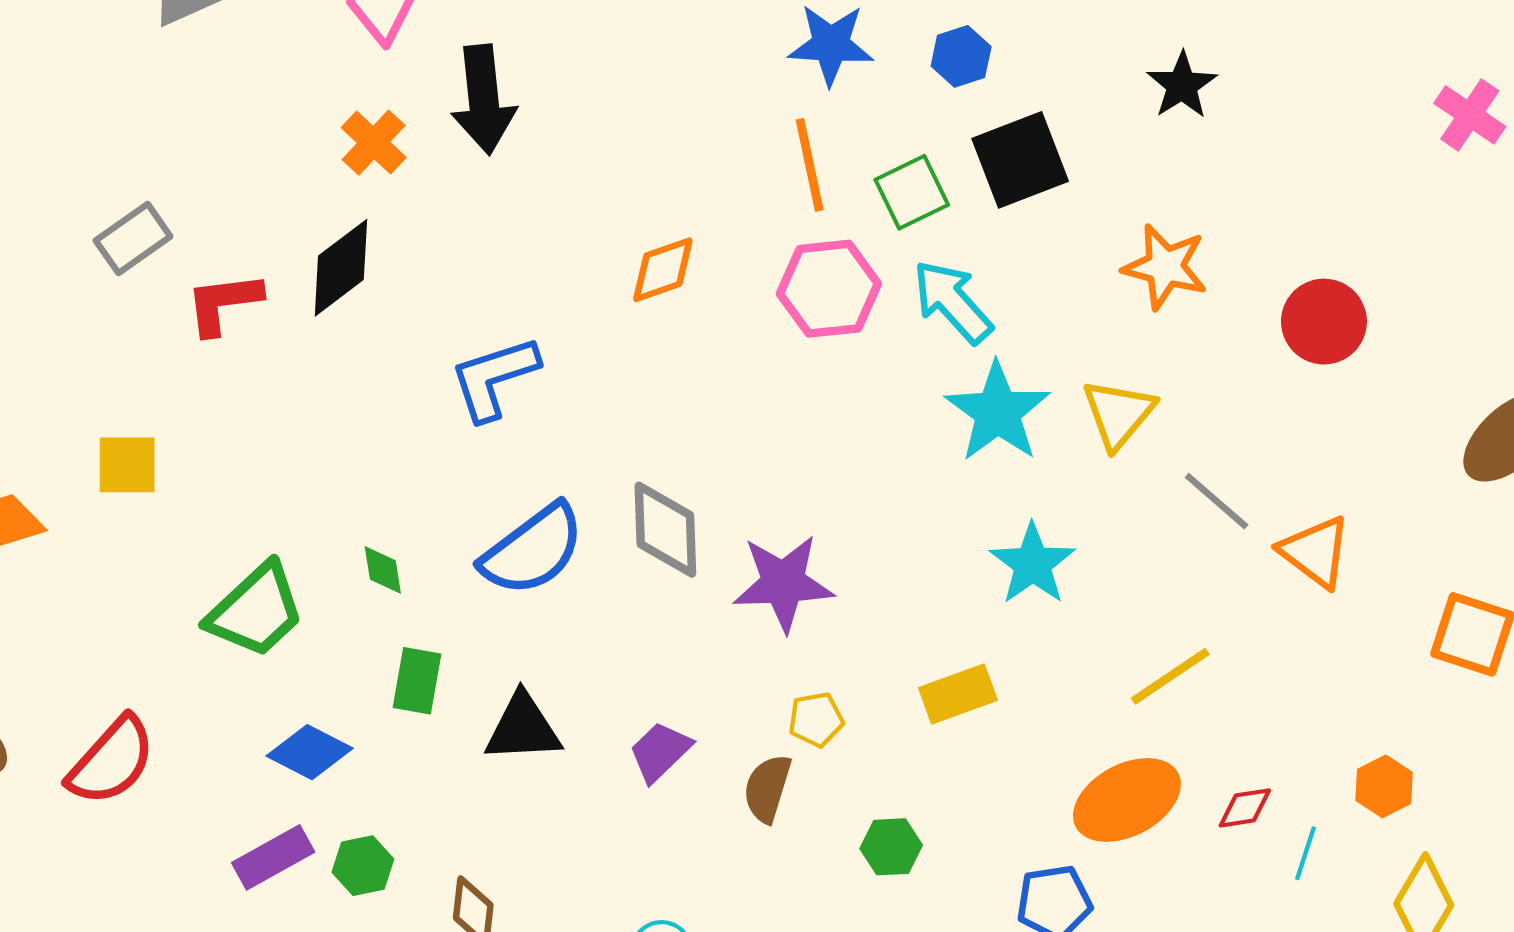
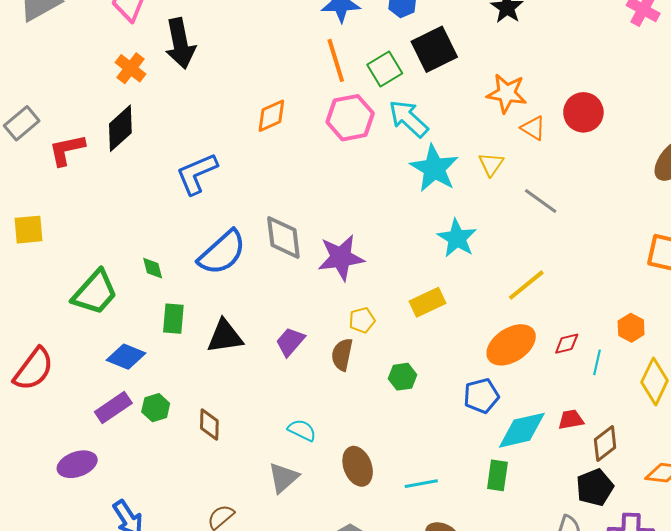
yellow triangle: (1118, 414) -> (491, 164), size x0.7
orange triangle: (1315, 552) -> (533, 128), moved, size x0.7

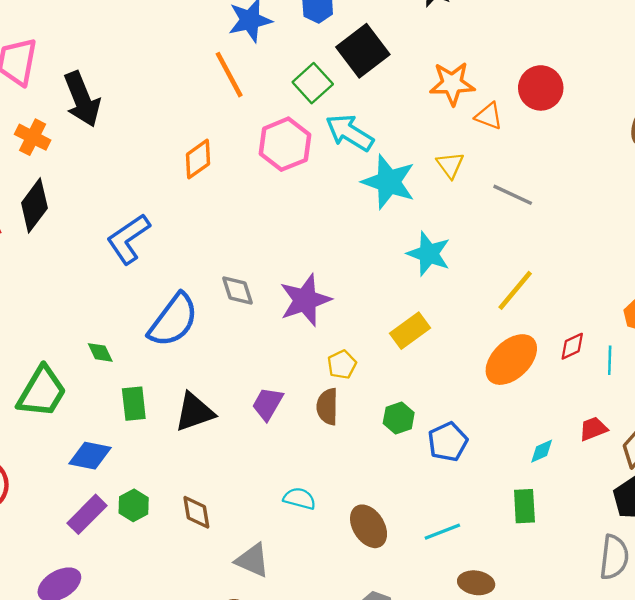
orange line: (336, 60) -> (229, 75), moved
gray diamond: (283, 237) -> (237, 290), size x0.7
blue pentagon: (481, 396) -> (448, 442), moved
cyan diamond: (522, 430) -> (542, 451), size x0.5
gray triangle: (283, 478) -> (252, 560), moved, turned -44

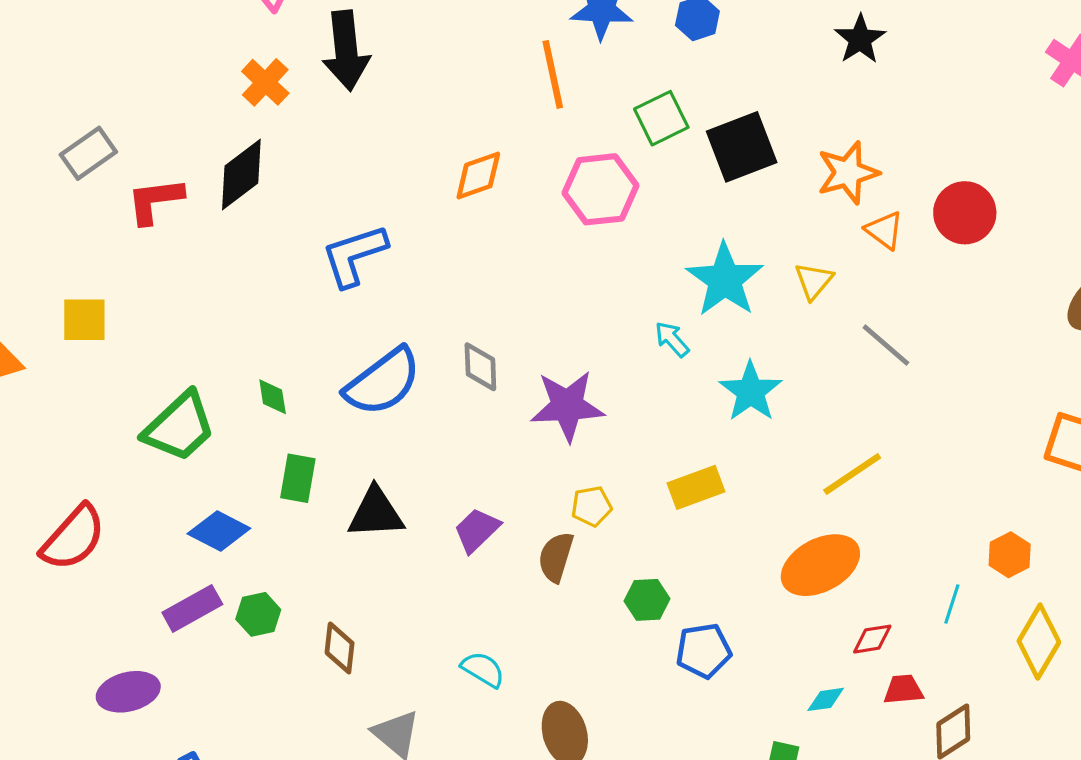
black square: (363, 51) -> (742, 147), moved
orange star: (452, 84) -> (848, 173), turned -30
cyan arrow: (350, 133) -> (672, 339), moved, size x0.6
red diamond: (572, 346) -> (872, 639), moved

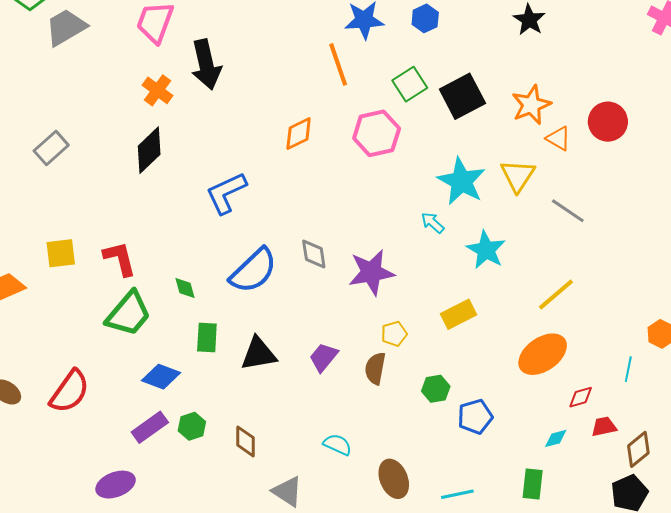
red L-shape: (155, 201) -> (120, 259), moved, turned 90
yellow triangle: (814, 281) -> (518, 176), size x1.4

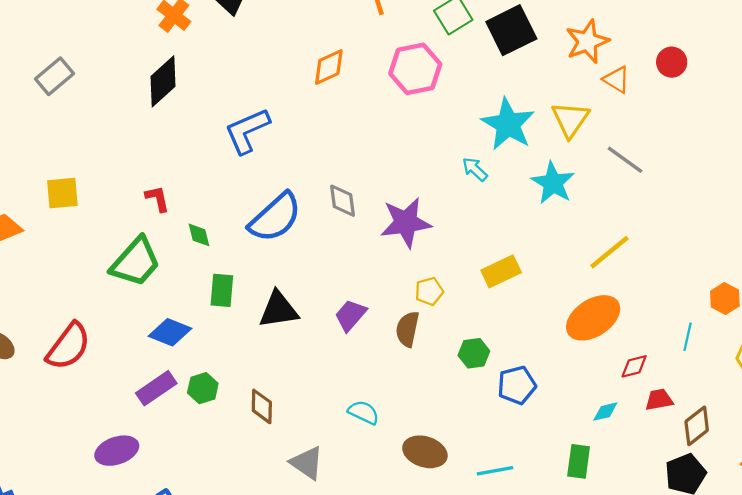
red circle: (608, 122) -> (672, 62), size x0.7
cyan star: (486, 250) -> (553, 183), moved
red L-shape: (120, 259) -> (157, 199), moved, size x0.7
brown ellipse: (394, 479) -> (425, 452), turned -51

